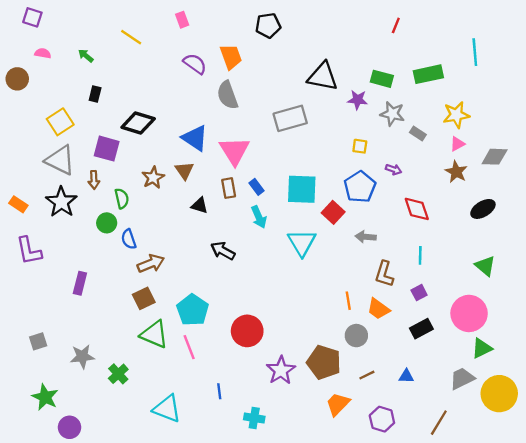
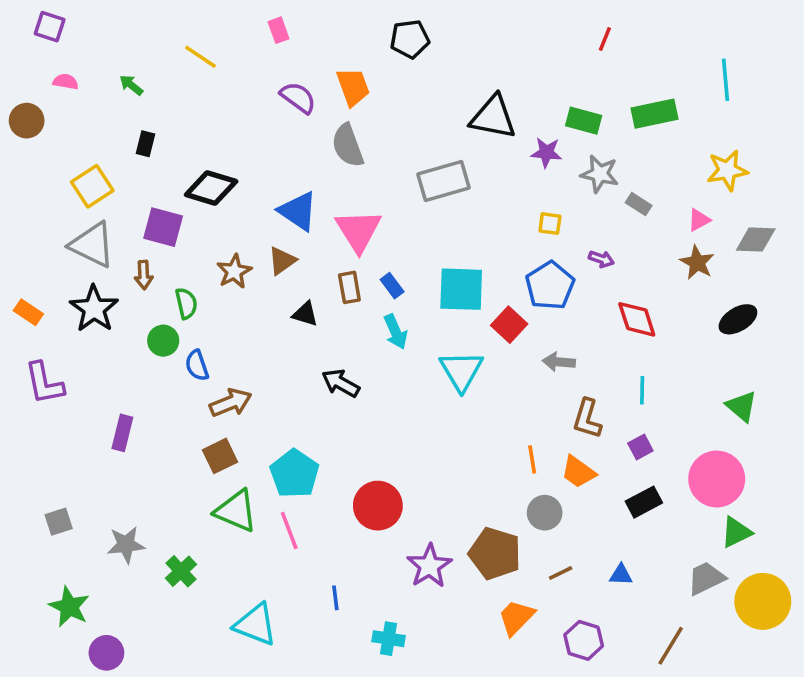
yellow star: (456, 115) -> (727, 170), moved
brown triangle: (184, 171) -> (282, 261), turned 30

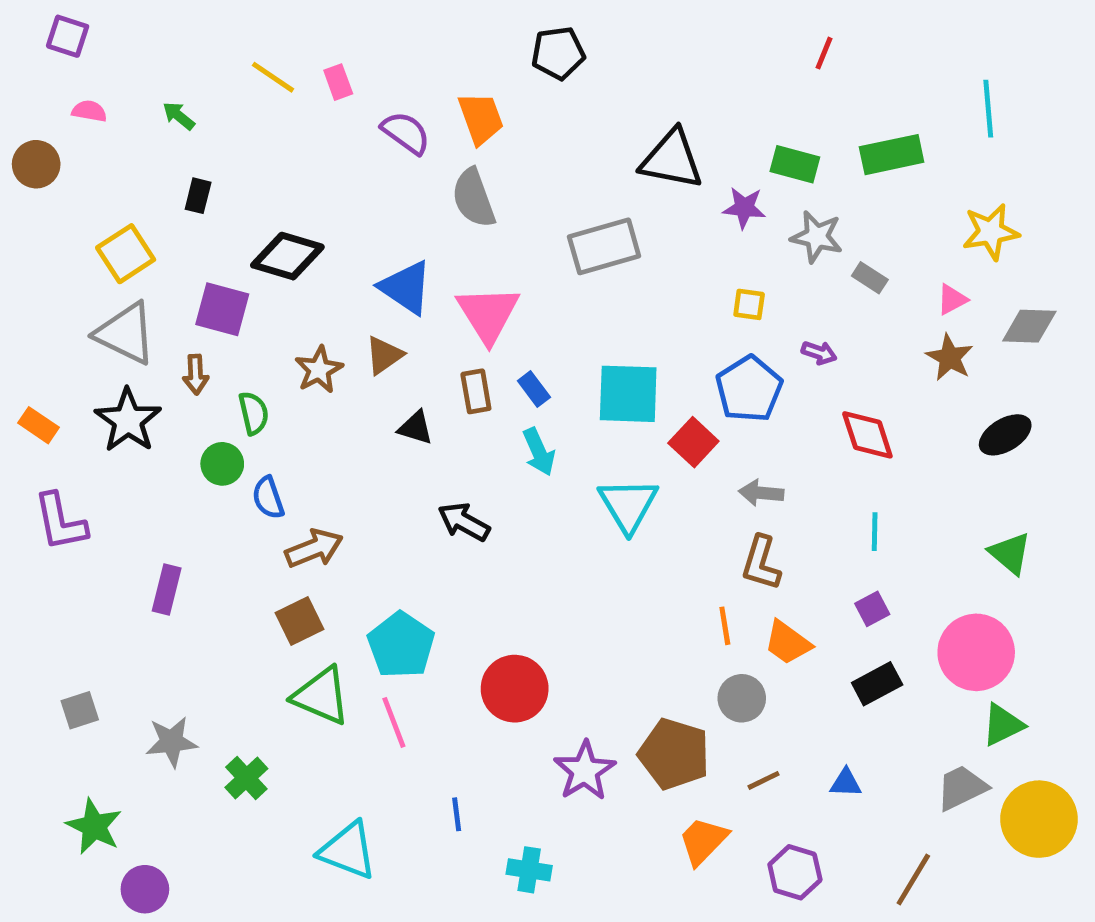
pink rectangle: (279, 30) -> (338, 82), moved
brown L-shape: (587, 419) -> (761, 563), moved

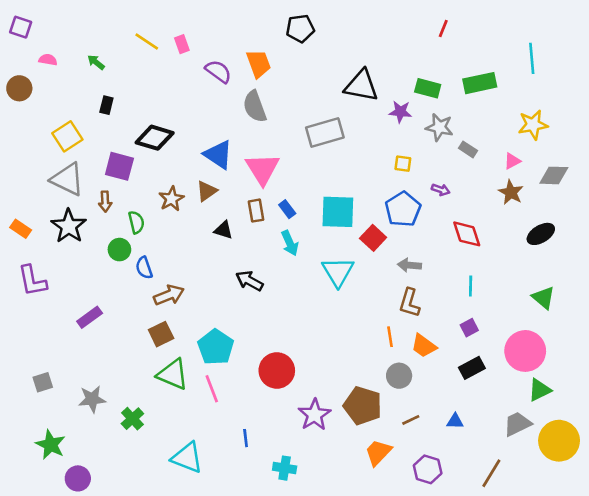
purple square: (68, 36) -> (21, 27), moved
purple rectangle: (167, 590) -> (90, 317), turned 40

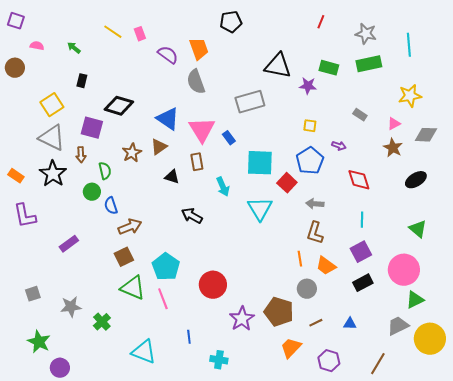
red line: (443, 28) -> (321, 22), moved
gray star: (439, 127) -> (366, 34), moved
blue rectangle: (287, 209) -> (229, 138), moved
purple square: (469, 328) -> (361, 252), size x1.5

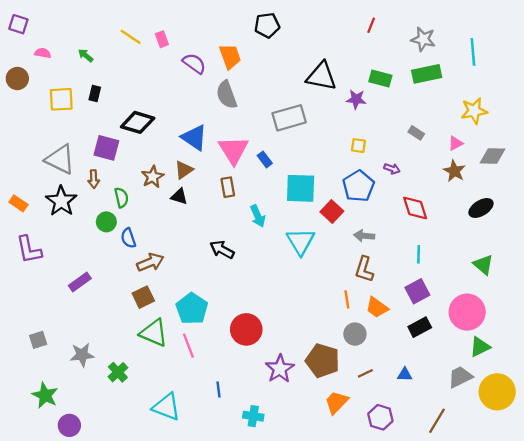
yellow square: (52, 105) -> (61, 99), moved, turned 30
black triangle: (172, 177) -> (179, 196), moved

